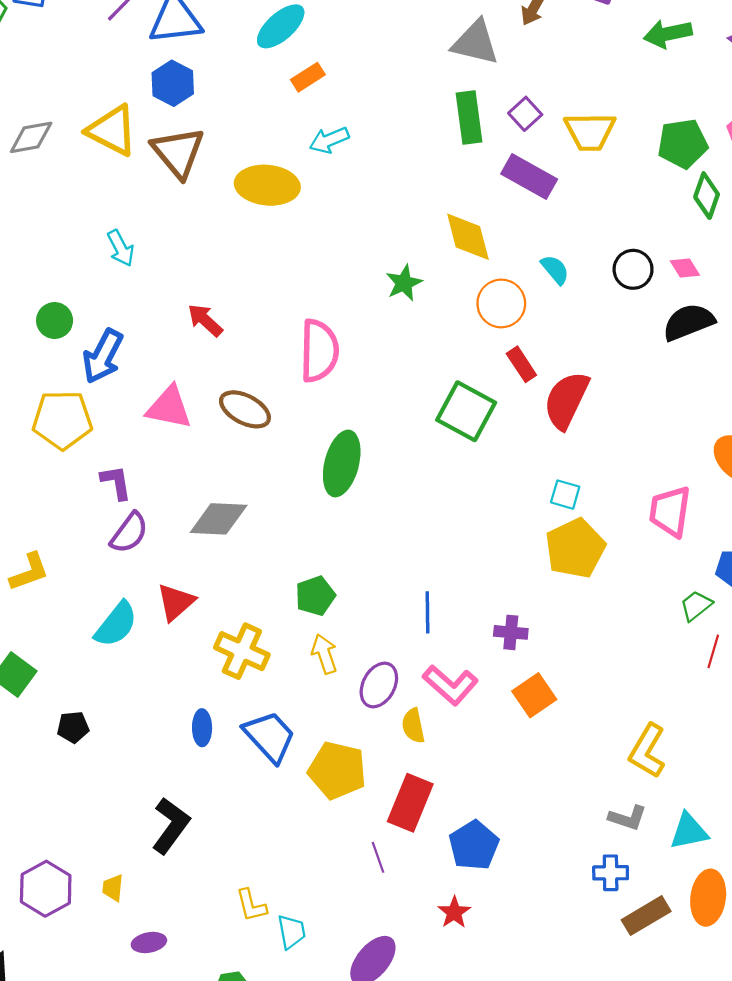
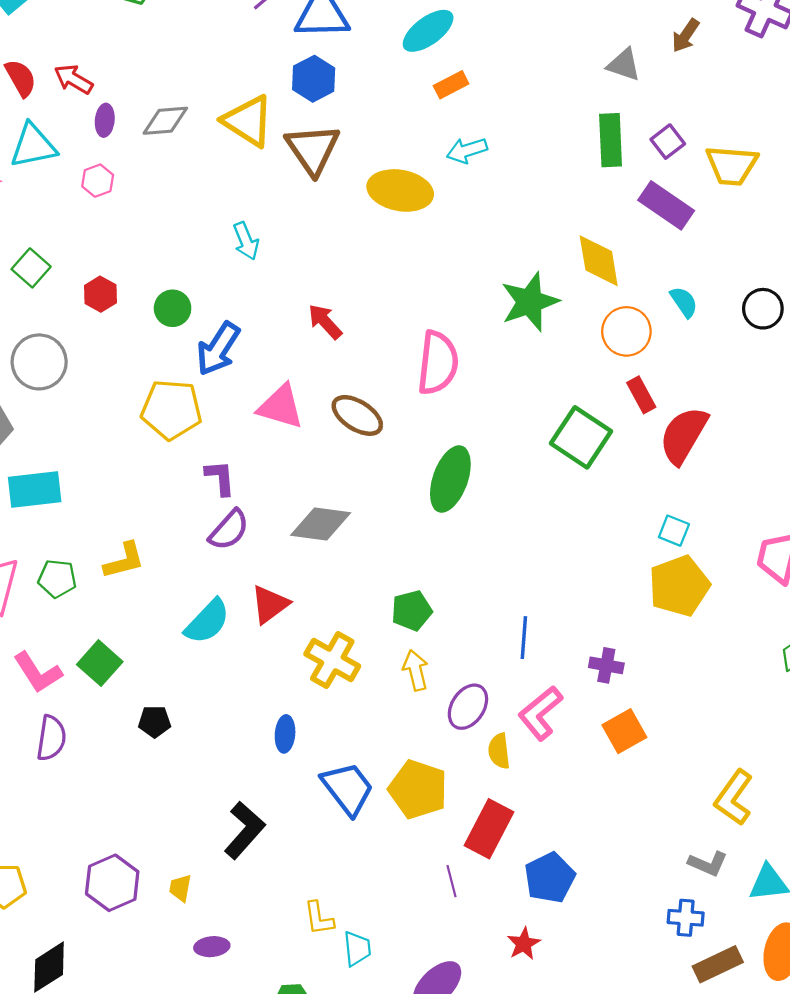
gray triangle: (475, 42) -> (624, 65), size x0.7
green star: (404, 283) -> (530, 302), size x1.6
pink L-shape: (450, 685) -> (540, 713), turned 94
blue trapezoid: (270, 737) -> (348, 788), moved

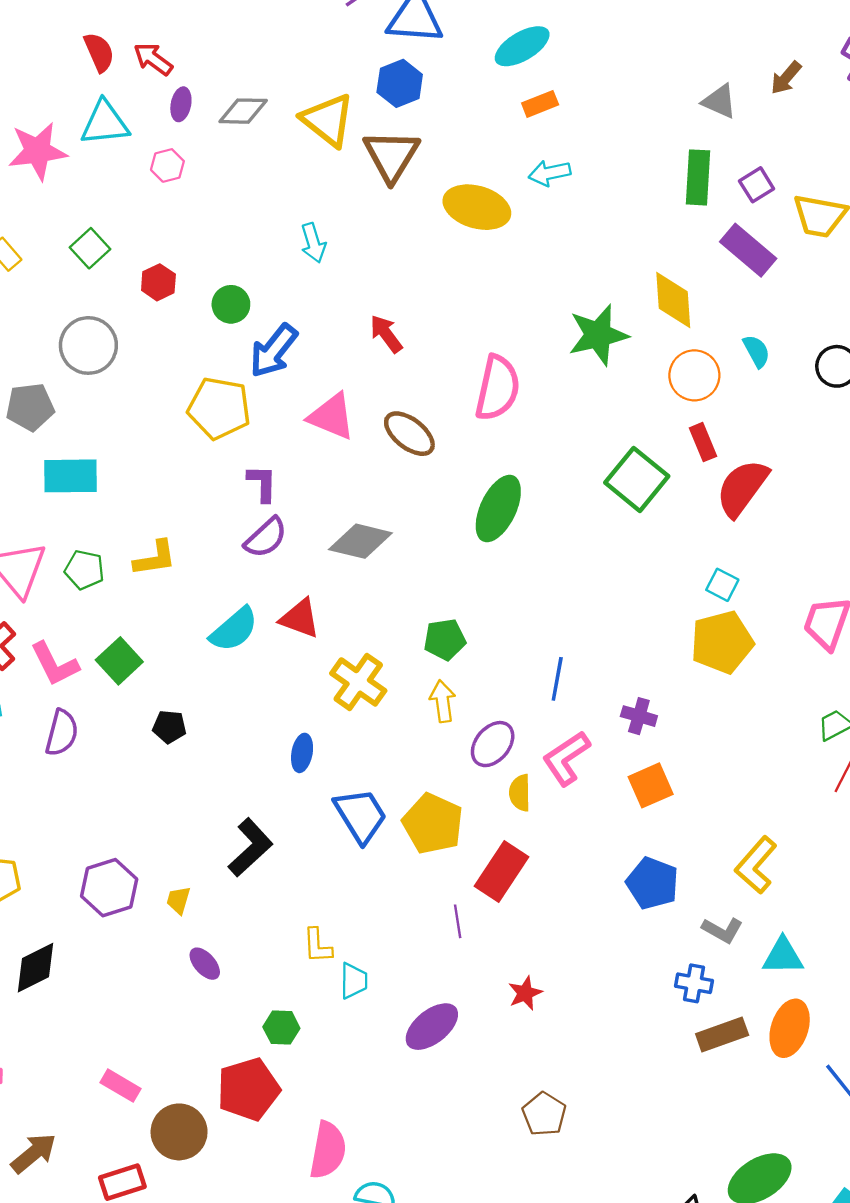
red triangle: (270, 604) -> (300, 618), turned 51
blue pentagon: (550, 878) -> (652, 883), moved, turned -30
purple ellipse: (212, 947) -> (205, 964), turned 48

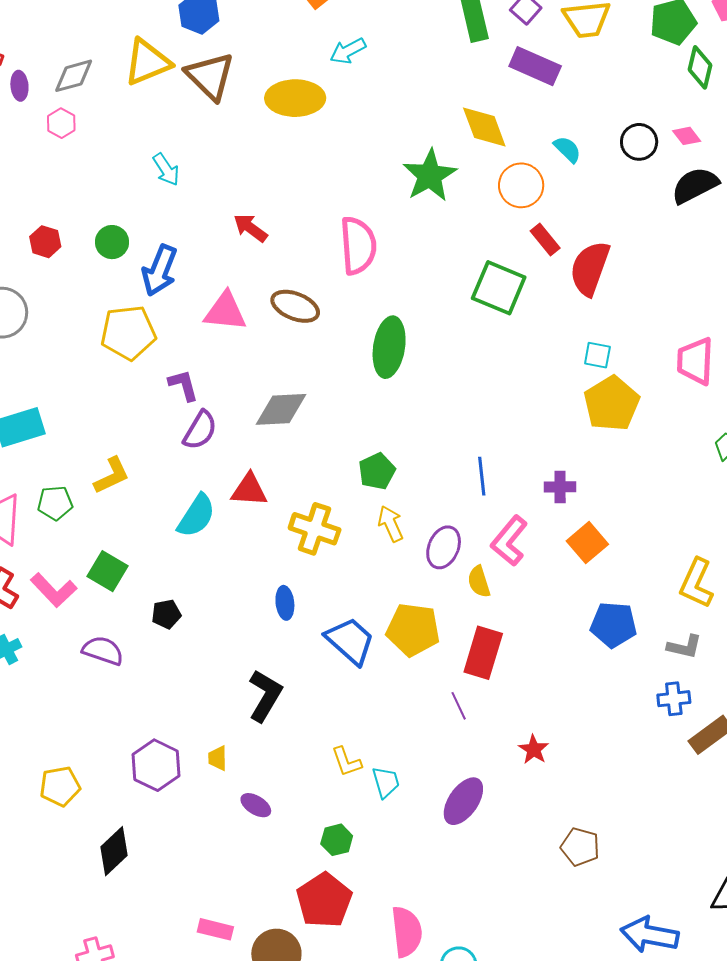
yellow triangle: (328, 120) -> (147, 62), turned -44
pink hexagon: (167, 165) -> (61, 123), moved
purple semicircle: (62, 733) -> (103, 651), moved, turned -69

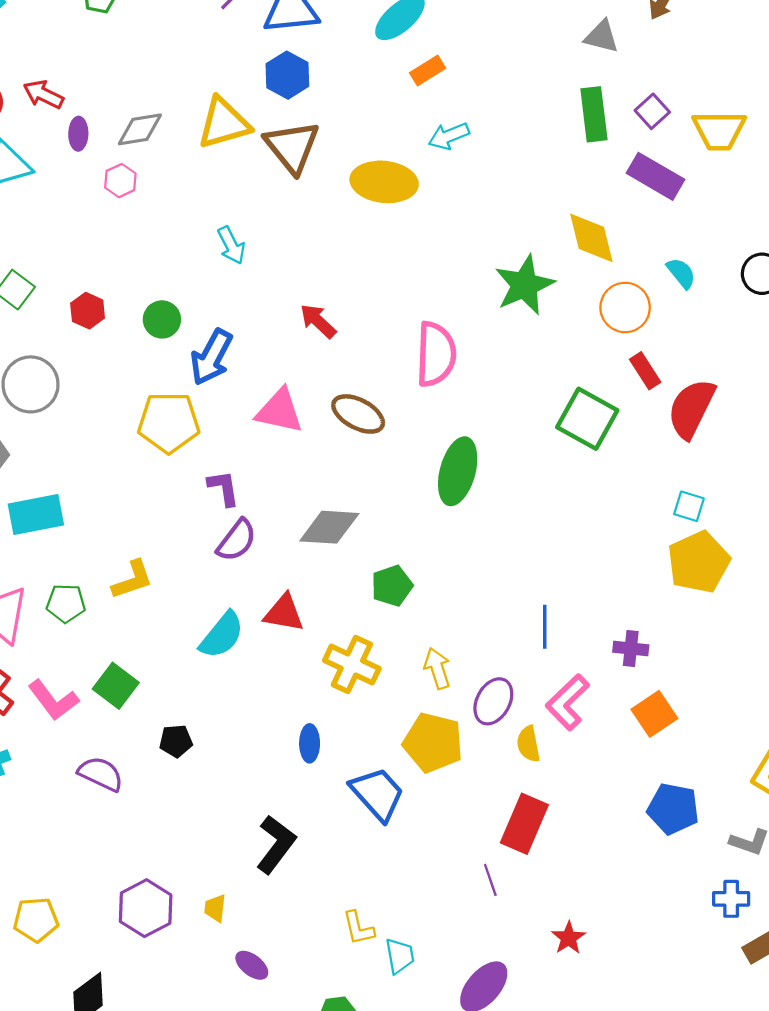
green pentagon: (377, 471) -> (392, 586), moved
yellow pentagon: (413, 630) -> (433, 743), moved

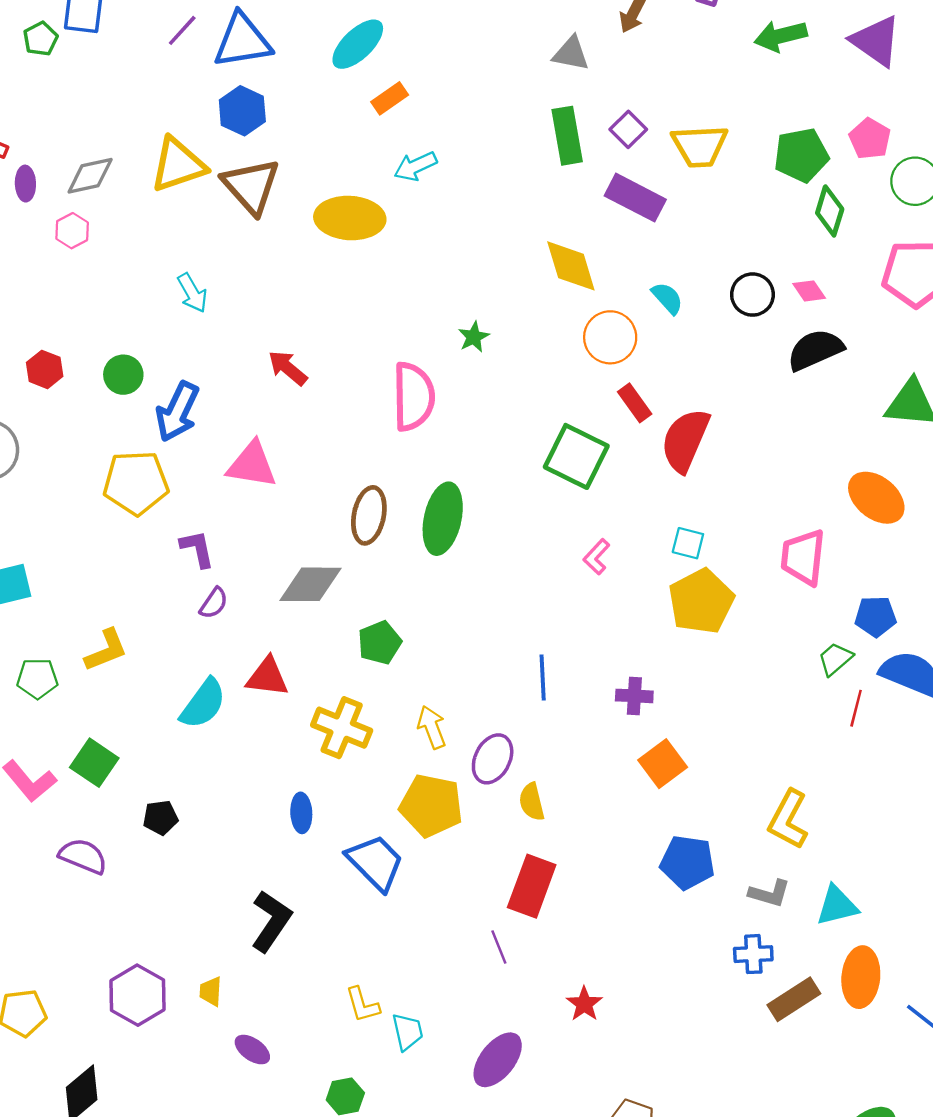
green star: (524, 285) -> (474, 337), moved, size x0.5
brown ellipse: (358, 414) -> (369, 515), moved, turned 76
purple semicircle: (237, 540) -> (214, 603), size x0.7
pink L-shape: (567, 702) -> (597, 557), moved, size x0.6

